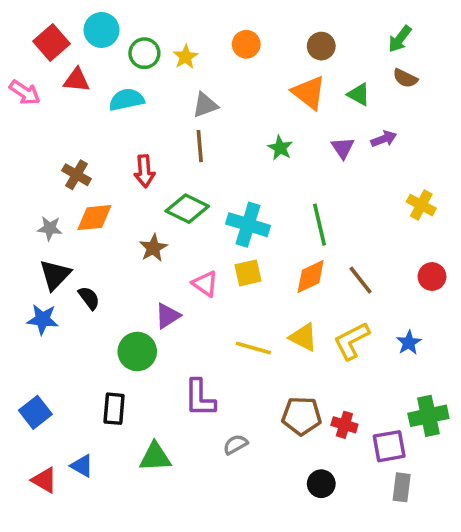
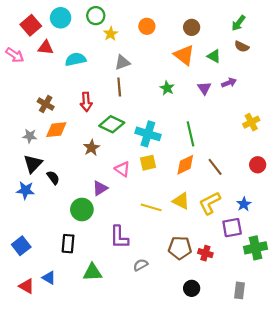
green circle: (144, 53) -> (96, 16), moved
yellow cross: (421, 205) -> (251, 122), turned 35
purple square: (389, 446) -> (232, 228), moved

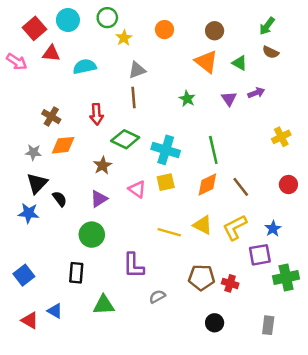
purple triangle: (100, 188) -> (99, 199), moved

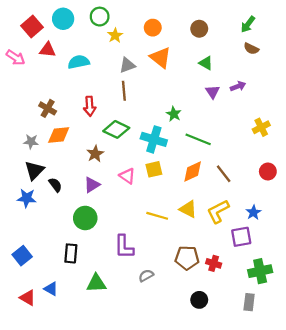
orange triangle: (206, 62) -> (160, 58), moved
green triangle: (240, 63) -> (206, 63), moved
green star: (187, 99) -> (174, 114), moved
green line: (213, 150) -> (198, 139), turned -55
green cross: (286, 277) -> (260, 271), moved

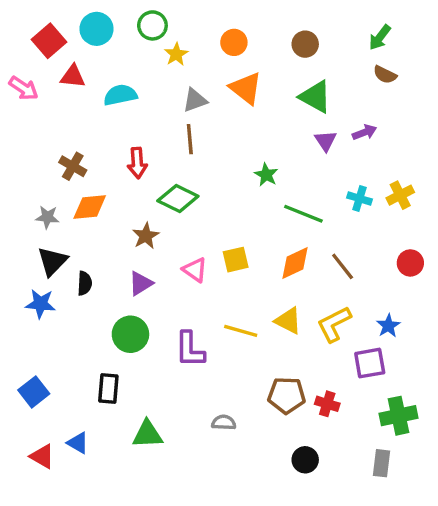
green triangle: (206, 63) -> (315, 97), size x1.5
cyan cross: (154, 139) -> (359, 199), moved, size x0.6
black semicircle: (55, 185) -> (85, 283), turned 40
purple L-shape: (124, 247) -> (190, 350), moved
gray semicircle: (146, 276) -> (224, 422), turned 32

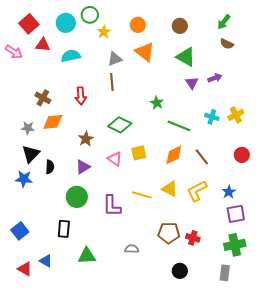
cyan circle: (97, 29) -> (66, 23), moved
green diamond: (178, 199) -> (120, 125), moved
purple square: (370, 363) -> (236, 214), moved

